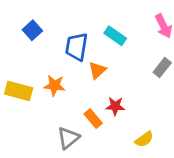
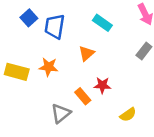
blue trapezoid: (77, 47) -> (55, 27), moved

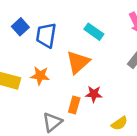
orange triangle: (86, 53) -> (78, 62), size x1.5
orange rectangle: (83, 96) -> (74, 105), turned 56

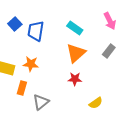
orange triangle: (78, 62) -> (76, 53), moved
orange rectangle: (74, 105) -> (22, 88), moved

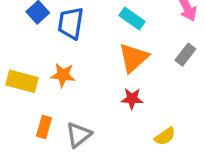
orange rectangle: (22, 88) -> (44, 127), moved

